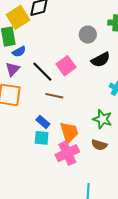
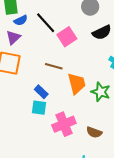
black line: (42, 72) -> (46, 23), moved
orange trapezoid: (69, 132) -> (77, 84), moved
brown semicircle: (99, 145) -> (94, 132), moved

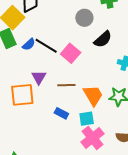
blue semicircle: (21, 20) -> (29, 44), moved
purple triangle: (13, 37) -> (39, 77), moved
cyan square: (39, 108) -> (87, 119), moved

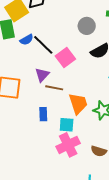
purple triangle: (39, 77) -> (42, 75), moved
blue rectangle: (61, 113) -> (43, 114), turned 48

